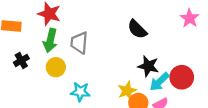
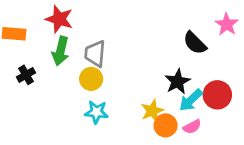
black semicircle: (137, 29) -> (195, 43), moved
black star: (148, 66) -> (177, 82), turned 30
yellow circle: (56, 67) -> (91, 79), moved

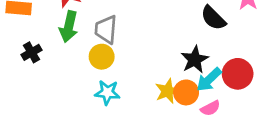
orange circle: (166, 125) -> (186, 92), moved

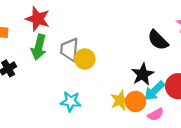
yellow circle: (102, 57) -> (85, 59), moved

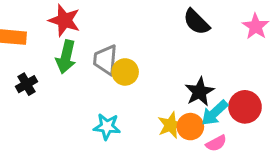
black semicircle: (158, 40) -> (196, 22), moved

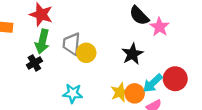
pink star: (256, 26) -> (159, 27), moved
black cross: (26, 84) -> (34, 63), moved
black star: (199, 92) -> (132, 54), moved

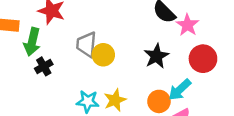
green arrow: (42, 42) -> (32, 42), moved
red circle: (175, 79) -> (203, 59), moved
yellow star: (120, 92) -> (115, 100), moved

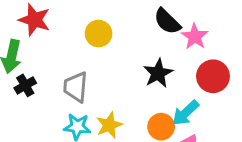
gray trapezoid: (86, 44) -> (76, 87), moved
yellow circle: (103, 55) -> (99, 34), moved

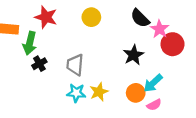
yellow circle: (99, 34) -> (91, 17), moved
red circle: (213, 76) -> (172, 44), moved

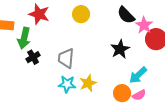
orange circle: (136, 93) -> (122, 93), moved

